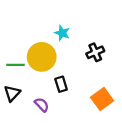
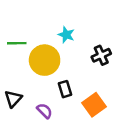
green line: (15, 65) -> (17, 43), moved
orange square: (102, 99) -> (94, 105), moved

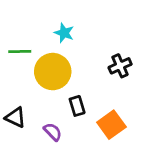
cyan star: (66, 35) -> (64, 33), moved
black triangle: (13, 99) -> (15, 117), turned -48

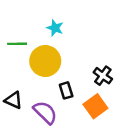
black cross: (120, 66) -> (103, 76), moved, turned -30
purple semicircle: (53, 132) -> (45, 112), size x1.5

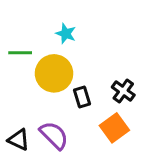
black rectangle: (66, 90) -> (82, 97), moved
black triangle: (13, 100) -> (19, 140), moved

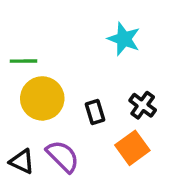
cyan star: (66, 34) -> (124, 39), moved, size x1.4
yellow circle: (54, 73) -> (42, 98), moved

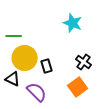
black rectangle: (95, 112) -> (47, 66), moved
black triangle: (22, 161) -> (13, 79), moved

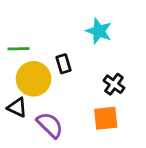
black rectangle: (47, 66) -> (64, 64), moved
orange square: (78, 87) -> (106, 118), turned 30

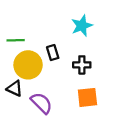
cyan star: (99, 31) -> (82, 26), turned 30
black cross: (114, 84) -> (82, 65), moved, turned -36

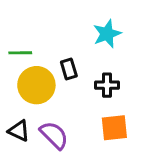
black triangle: (15, 88) -> (19, 131), moved

